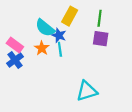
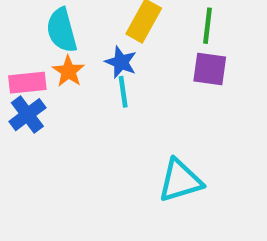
cyan semicircle: (45, 28) -> (62, 30), moved, turned 36
pink rectangle: (15, 45) -> (27, 83), turned -42
orange star: (42, 48) -> (68, 71), moved

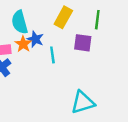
blue star: (121, 62) -> (35, 39), moved
purple square: (210, 69) -> (83, 43), moved

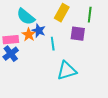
cyan semicircle: (20, 22) -> (26, 17), turned -36
cyan triangle: (83, 102) -> (67, 71), moved

